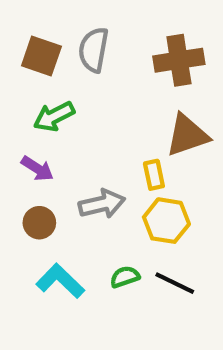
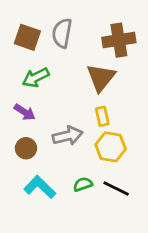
brown triangle: (187, 135) -> (101, 78), moved, turned -32

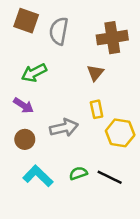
brown square: (27, 37) -> (26, 21), moved
brown triangle: (101, 78) -> (95, 73), size x0.6
yellow hexagon: (111, 147) -> (120, 133), moved

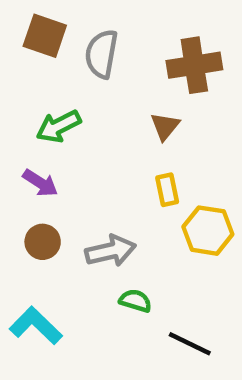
gray arrow: (64, 128) -> (111, 251), moved
green semicircle: (78, 173) -> (135, 301), turned 36
cyan L-shape: (38, 176) -> (36, 326), moved
black line: (110, 177) -> (190, 344), moved

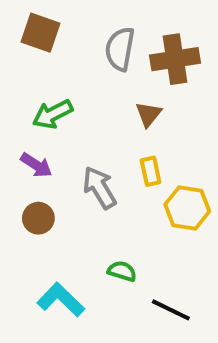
gray semicircle: (101, 54) -> (120, 49), moved
gray arrow: (111, 251) -> (100, 188), moved, turned -108
cyan L-shape: (36, 326) -> (61, 300), moved

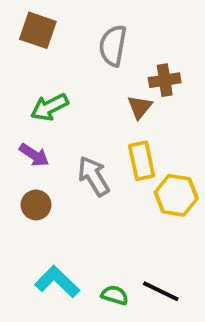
brown cross: (175, 59) -> (165, 80), moved, size x0.7
yellow rectangle: (151, 171) -> (142, 161), size x1.4
green semicircle: (122, 271) -> (115, 295), moved

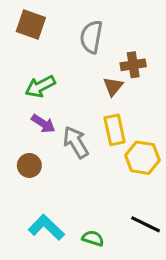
purple arrow: (34, 155) -> (43, 124), moved
black line: (161, 291) -> (146, 224), moved

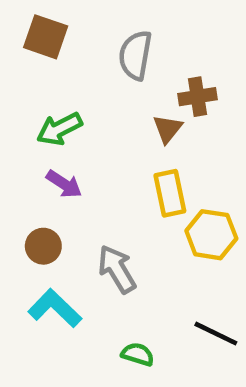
gray arrow: (76, 142) -> (117, 269), moved
cyan L-shape: (46, 227) -> (55, 308), moved

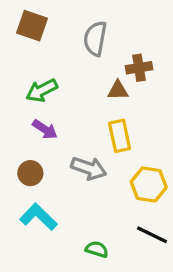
brown triangle: (168, 129) -> (118, 90), turned 50
yellow hexagon: (211, 235) -> (149, 184), moved
gray arrow: (117, 269) -> (89, 168), moved, turned 140

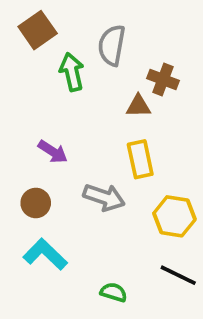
brown square: (32, 26) -> (38, 30), turned 36
brown cross: (139, 68) -> (163, 79), turned 30
green arrow: (42, 90) -> (72, 72), moved, turned 104

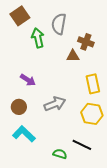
yellow rectangle: (140, 159) -> (93, 84), moved
gray arrow: (104, 197) -> (55, 104), turned -40
black line: (178, 275) -> (82, 145), moved

